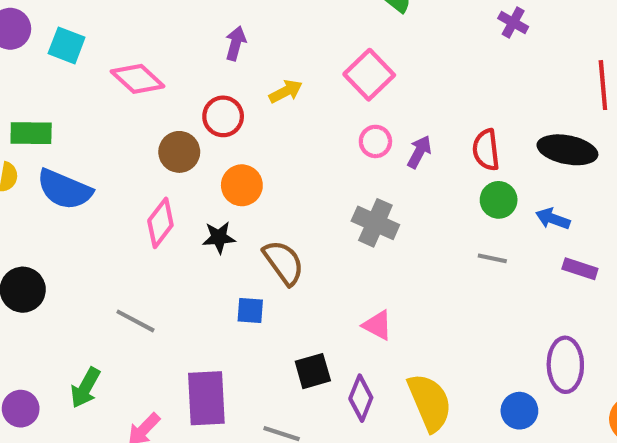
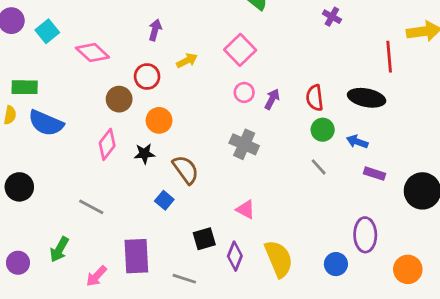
cyan square: (67, 45) -> (47, 31), turned 30
gray line: (492, 258) -> (319, 167), turned 36
blue square: (250, 311) -> (164, 200), turned 36

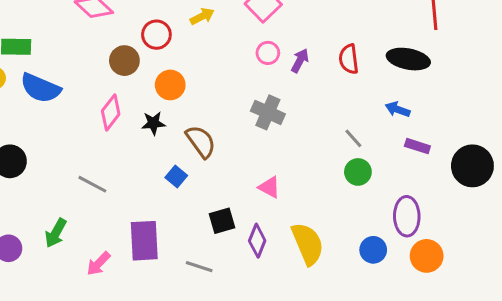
green circle: (323, 130) -> (358, 172), moved
orange circle: (408, 269) -> (427, 256), moved

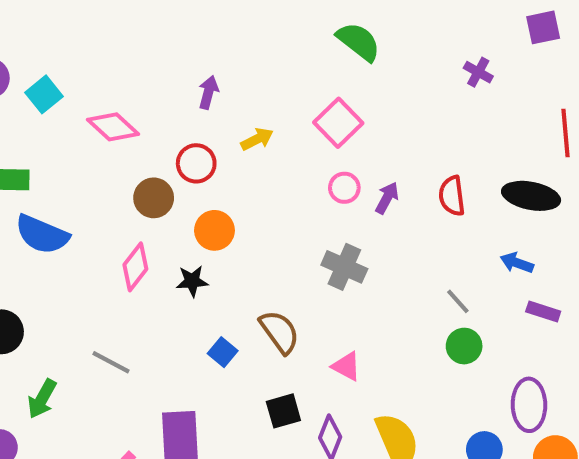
brown semicircle: (201, 141) -> (279, 332), moved
green arrow: (56, 233) -> (42, 399), moved

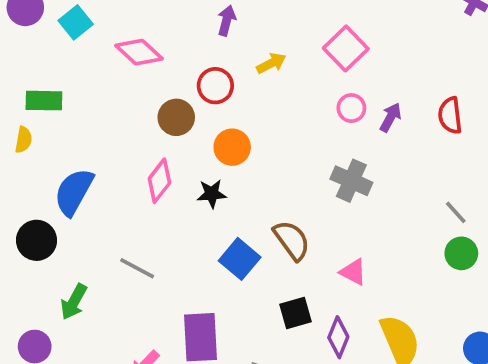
blue semicircle: (42, 234) -> (74, 192), moved, turned 96
blue square: (223, 352) -> (240, 259), size x1.5

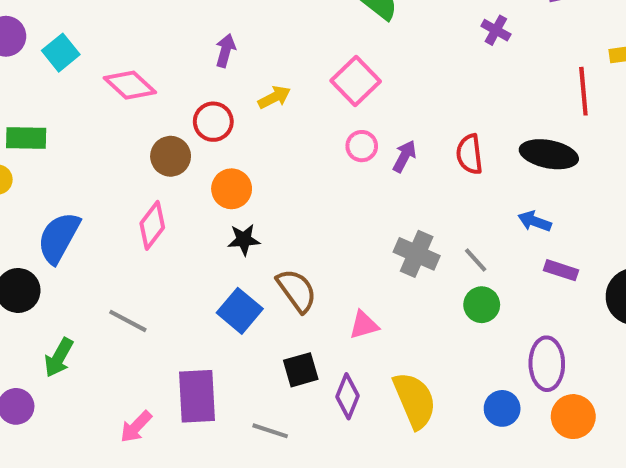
gray cross: (351, 181) -> (417, 254), moved
black star: (212, 194) -> (244, 240), moved
pink triangle: (353, 272) -> (364, 325), turned -44

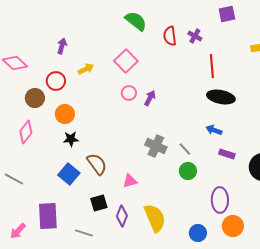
red line: (583, 91) -> (212, 66), moved
red semicircle: (470, 154) -> (170, 36), moved
blue circle: (502, 408) -> (198, 233), moved

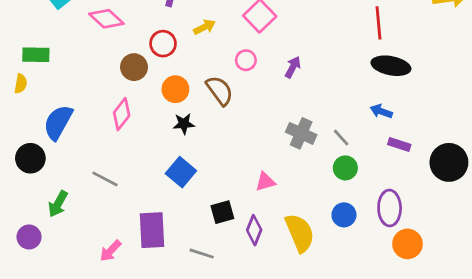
pink circle: (129, 93) -> (246, 60), moved
brown semicircle: (97, 164) -> (220, 91), moved
blue circle: (198, 233) -> (344, 215), moved

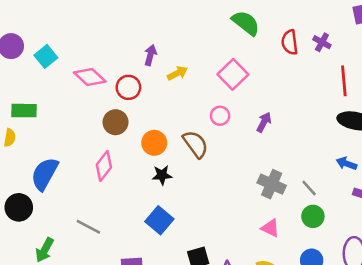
yellow arrow: (204, 27) -> (177, 73), moved
red circle: (163, 44) -> (128, 87), moved
pink triangle: (265, 182) -> (270, 228), moved, turned 42

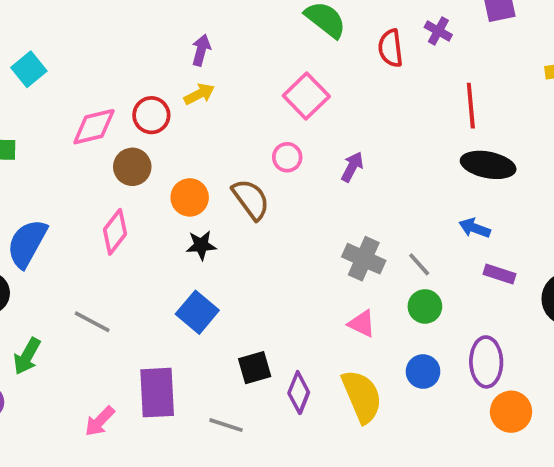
purple cross: (322, 42) -> (438, 31), moved
purple arrow: (150, 55) -> (201, 50), moved
yellow arrow: (177, 73) -> (199, 94), moved
pink diamond: (90, 77) -> (94, 127), moved, turned -56

